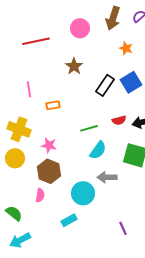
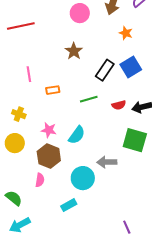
red line: (36, 41) -> (21, 26), moved
green line: (89, 128) -> (89, 99), moved
yellow cross: (19, 129) -> (19, 114), size x0.6
cyan semicircle: (98, 150) -> (77, 135), moved
purple line: (123, 228) -> (127, 227), moved

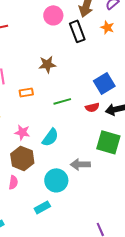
orange star: (126, 33) -> (107, 27), moved
brown star: (74, 51) -> (47, 64), moved, turned 30
blue square: (131, 67) -> (104, 83), moved
black rectangle: (105, 70) -> (77, 31), moved, turned -55

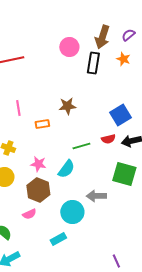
black rectangle: (77, 31) -> (93, 63), turned 30
brown star: (47, 64) -> (67, 106), moved
green line: (62, 101) -> (81, 146), moved
pink semicircle: (13, 182) -> (29, 214), turned 56

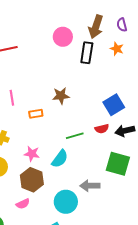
purple semicircle: (128, 35) -> (122, 25), turned -64

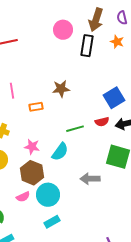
cyan circle: (66, 202) -> (48, 195), moved

